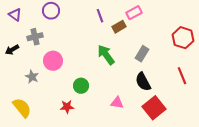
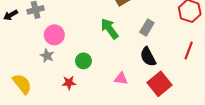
black arrow: (12, 50) -> (11, 15), moved
red line: (182, 76) -> (189, 50), turned 42
gray star: (32, 77) -> (47, 56), moved

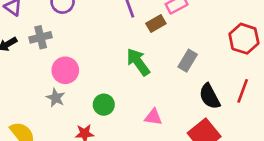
black semicircle: (148, 57) -> (210, 96), moved
pink triangle: (121, 79) -> (153, 117), moved

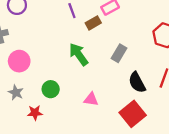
gray star: (56, 98) -> (16, 93), moved

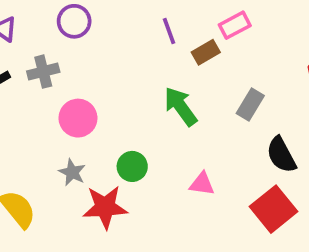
red star: (35, 113) -> (105, 207), size x1.6

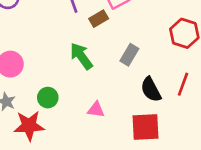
red square: (273, 209) -> (146, 127), turned 36

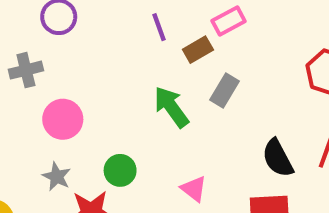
gray rectangle: (129, 55) -> (224, 91), moved
pink triangle: (96, 110) -> (194, 189), turned 30

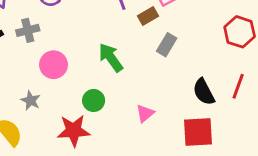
green arrow: (171, 107) -> (111, 58), moved
gray star: (57, 177) -> (31, 100), moved
pink triangle: (194, 189) -> (145, 113), turned 42

